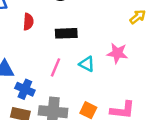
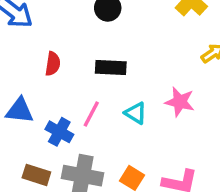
red semicircle: (28, 22) -> (53, 64), moved
blue cross: (25, 89) -> (59, 132), moved

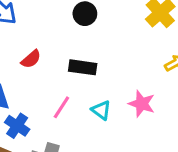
red semicircle: (53, 64) -> (31, 59), turned 35
blue cross: (59, 132) -> (17, 126), moved

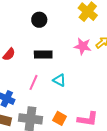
pink star: (142, 104) -> (83, 46), moved

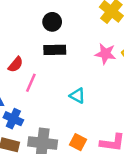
black rectangle: (43, 55) -> (55, 50), moved
pink line: (33, 82) -> (31, 83), moved

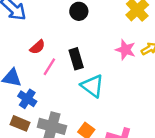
black rectangle: (55, 50) -> (76, 59), moved, turned 66
cyan triangle: (77, 96) -> (92, 86), size x1.5

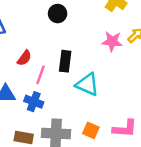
black rectangle: (76, 59) -> (65, 61), turned 36
blue cross: (27, 99) -> (34, 102), moved

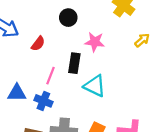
pink star: (112, 41) -> (95, 42), moved
red semicircle: (24, 58) -> (38, 44), moved

